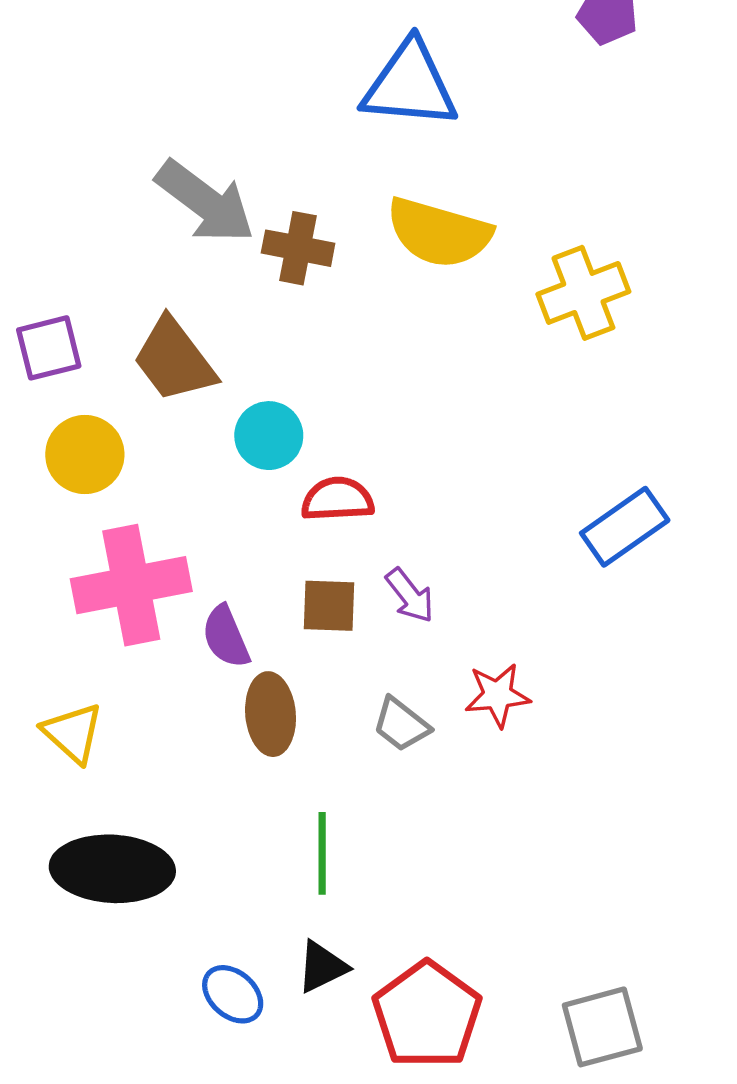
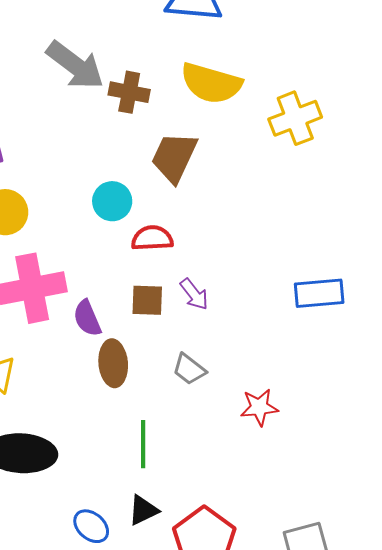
brown trapezoid: (174, 360) -> (174, 157), moved, turned 62
blue rectangle: (625, 527) -> (319, 293), moved, turned 30
red star: (497, 695) -> (259, 407), moved

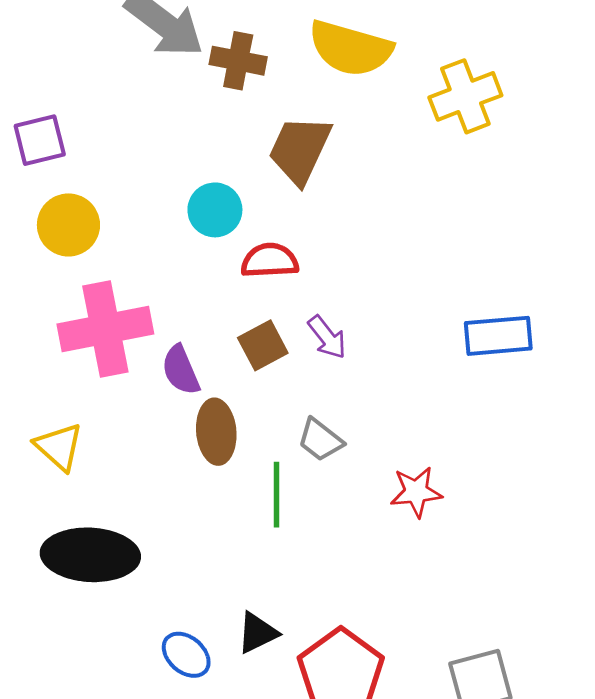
brown square: (147, 300) -> (263, 345), turned -30
green line: (143, 444) -> (277, 495), moved

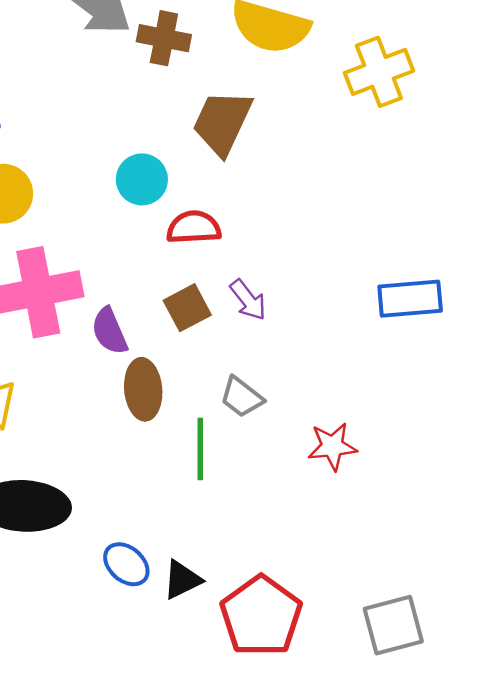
blue ellipse: (186, 655) -> (126, 564), moved

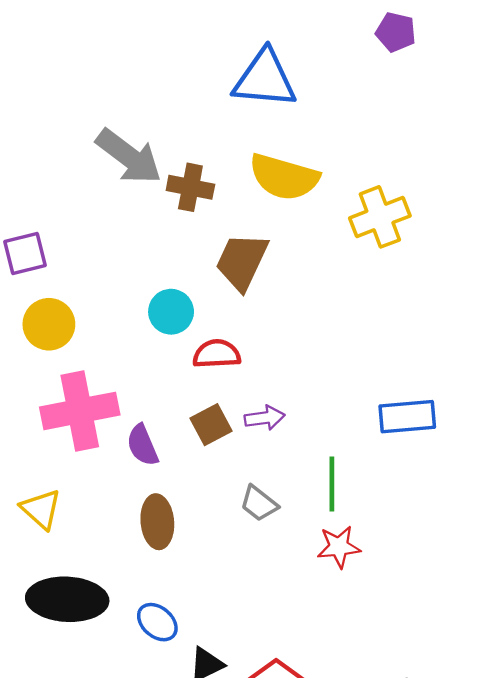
purple arrow: (248, 300) -> (265, 418), turned -60
brown ellipse: (143, 389) -> (157, 522), moved
green line: (200, 449) -> (332, 484), moved
blue ellipse: (126, 564) -> (157, 622), moved

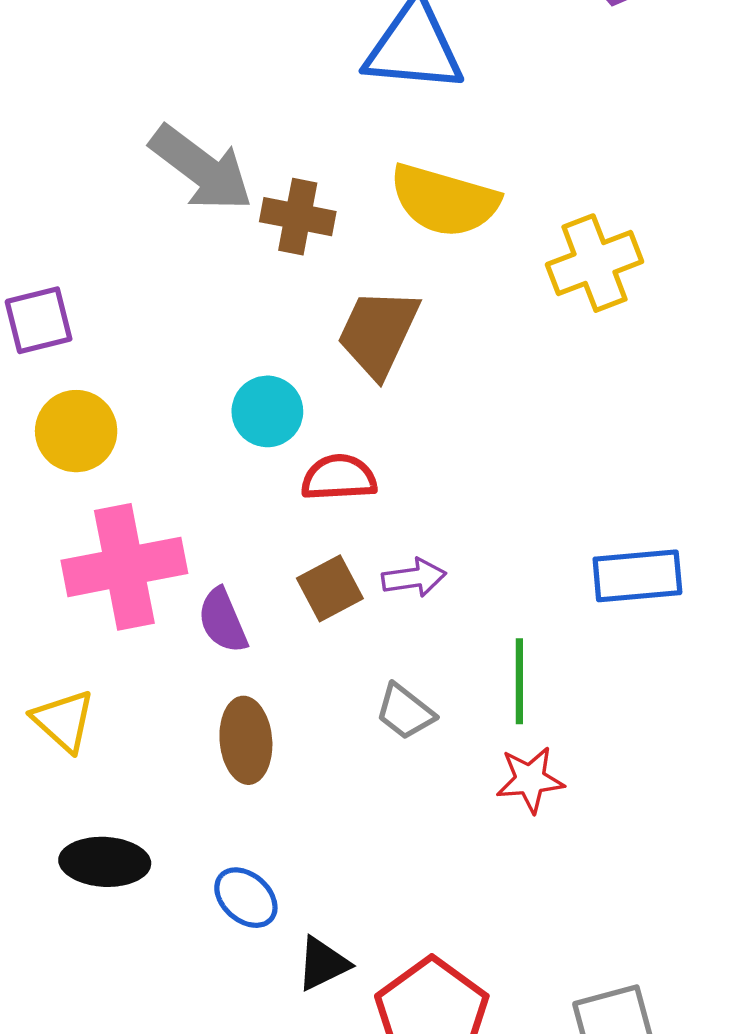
black ellipse: (67, 599) -> (105, 862), size x0.7

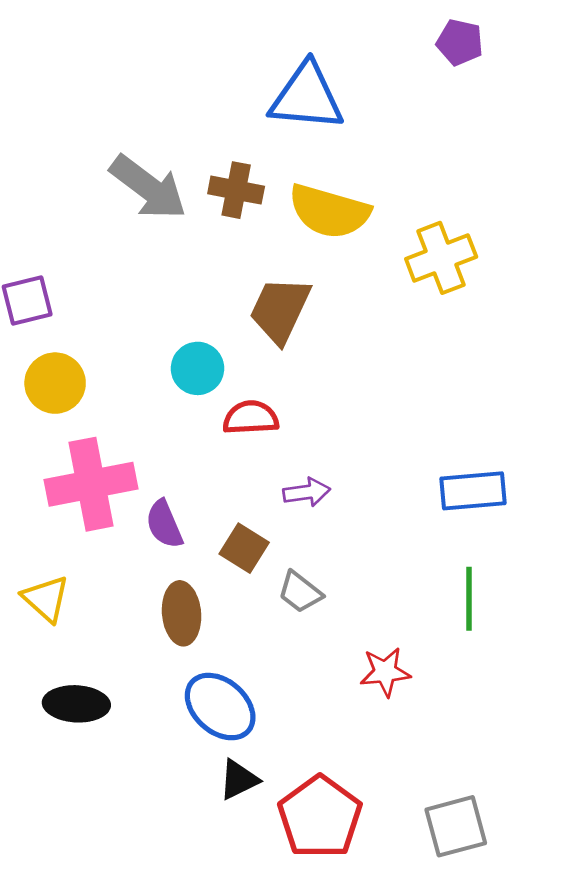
brown cross: (298, 217) -> (236, 190), moved
brown square: (330, 588) -> (244, 548), moved, turned -30
green line: (519, 681) -> (469, 599), moved
red star: (530, 780) -> (385, 672), moved
blue ellipse: (246, 898) -> (220, 707), moved, size x1.5

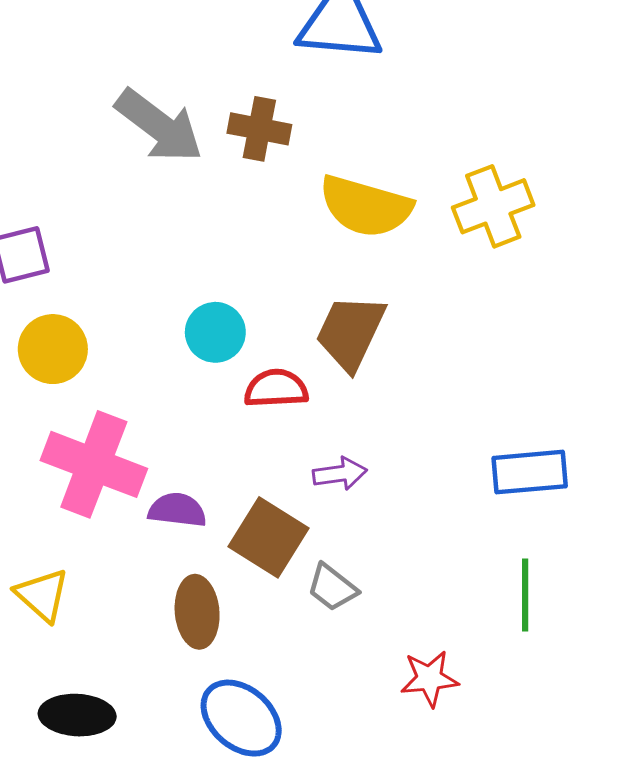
yellow semicircle: (329, 211) -> (366, 206), moved
brown trapezoid: (280, 310) -> (350, 332), moved
pink cross: (91, 484) -> (94, 464), turned 32
purple semicircle: (164, 524) -> (177, 510), turned 120
brown square: (244, 548) -> (268, 537), size x1.4

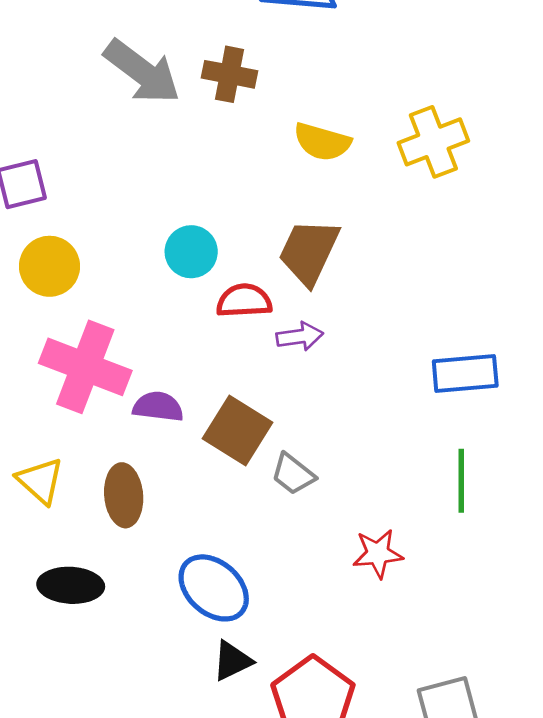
yellow semicircle: (366, 206) -> (322, 142), size x0.7
purple arrow: (340, 474) -> (300, 336), moved
brown ellipse: (197, 612) -> (124, 495), moved

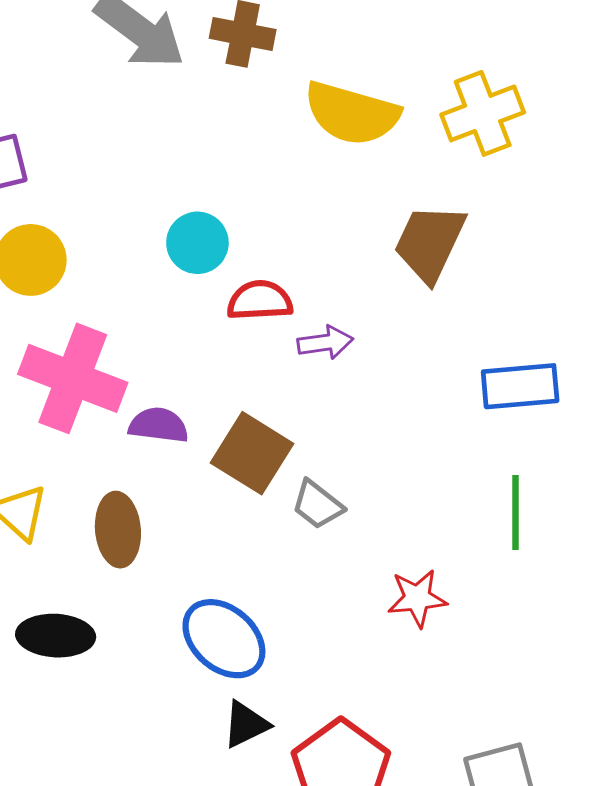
yellow semicircle: (322, 142) -> (352, 113), size x1.4
brown trapezoid: (309, 252) -> (430, 243), moved

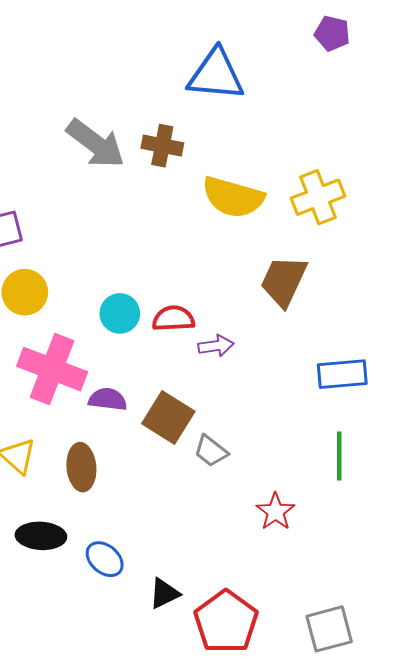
cyan circle: (197, 243) -> (120, 313), moved
red star: (417, 598) -> (276, 512), turned -30
blue ellipse: (224, 639) -> (105, 559), moved, size x0.7

